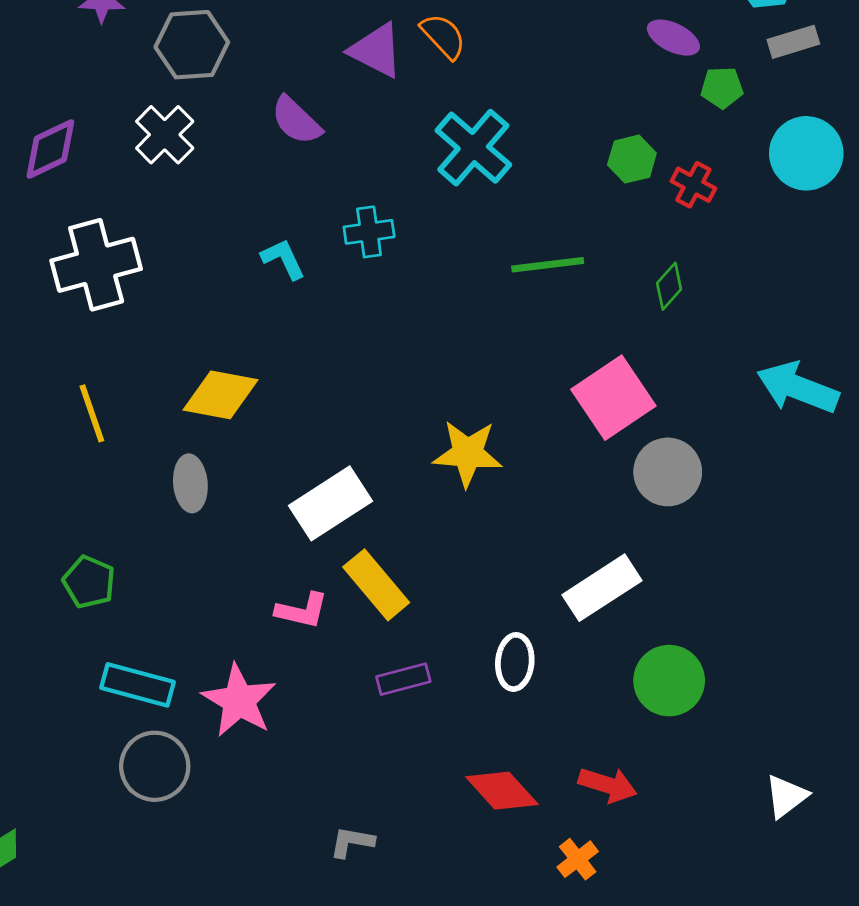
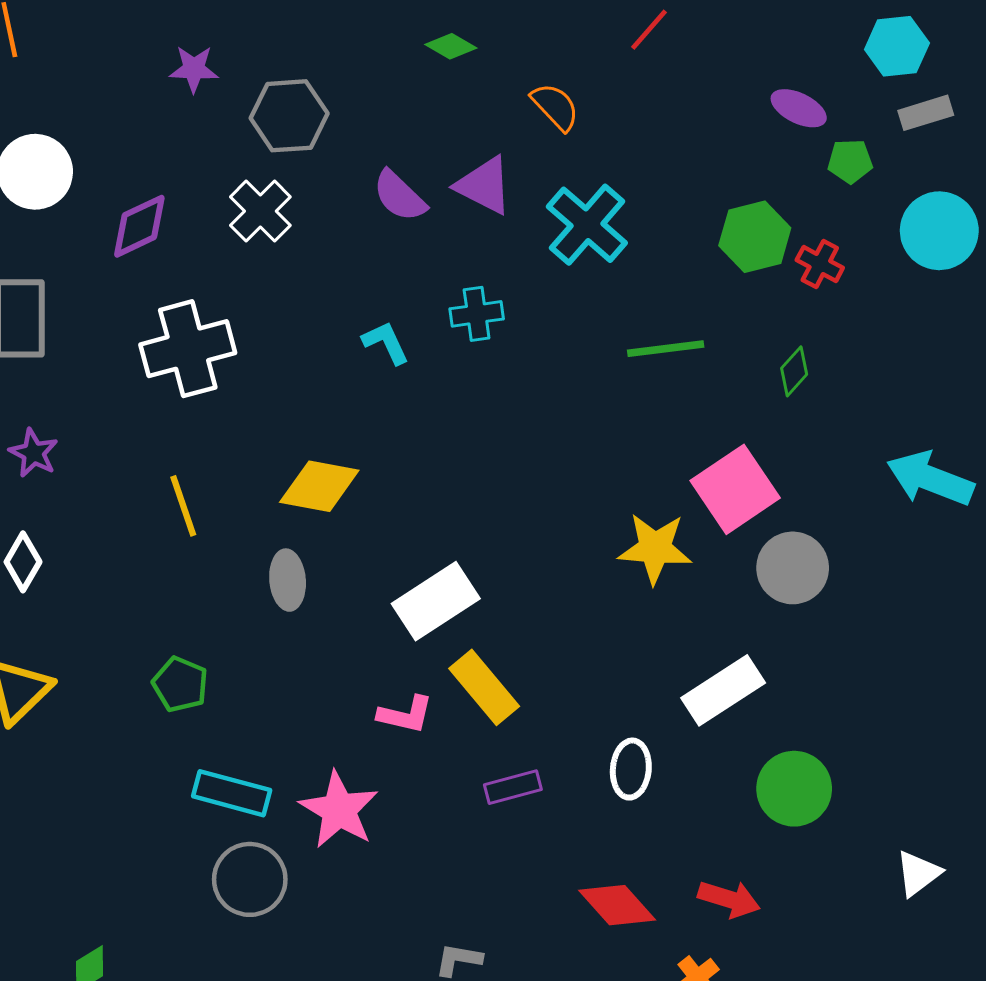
purple triangle: (376, 50) -> (484, 185), moved
green hexagon: (632, 159) -> (755, 237), size x1.4
yellow star: (468, 453) -> (655, 548), moved
white triangle: (786, 796) -> (918, 873), moved

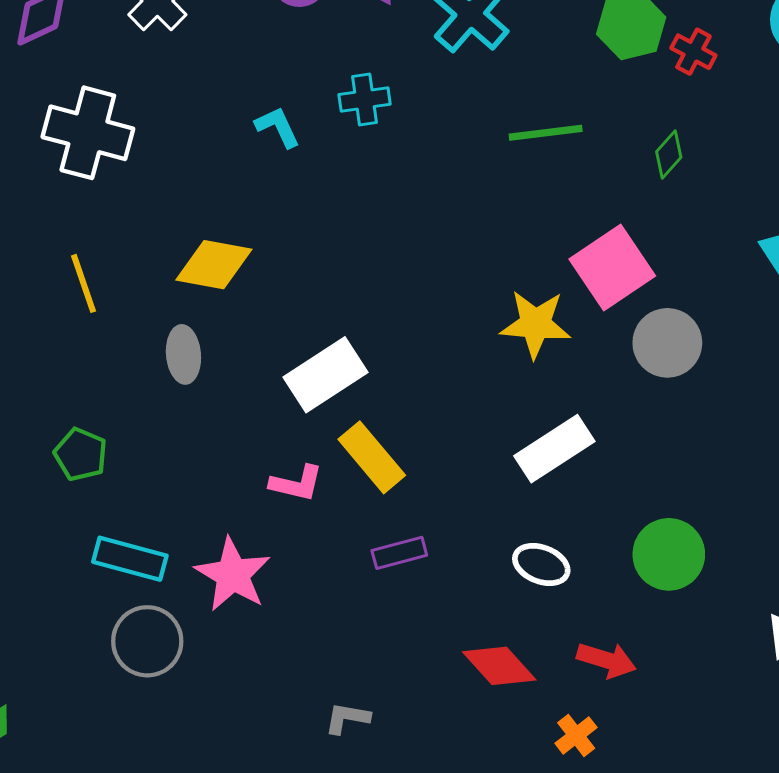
white cross: (188, 349) -> (88, 133), turned 30
white rectangle: (723, 690) -> (554, 449), moved
white ellipse: (631, 769) -> (541, 565), moved, turned -74

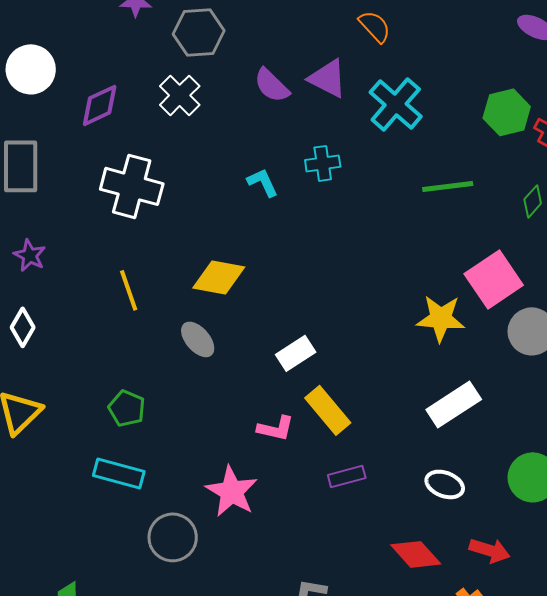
gray ellipse: (183, 354) -> (198, 339), turned -36
white rectangle: (325, 375) -> (296, 353), size x0.7
cyan rectangle: (130, 559) -> (119, 473), moved

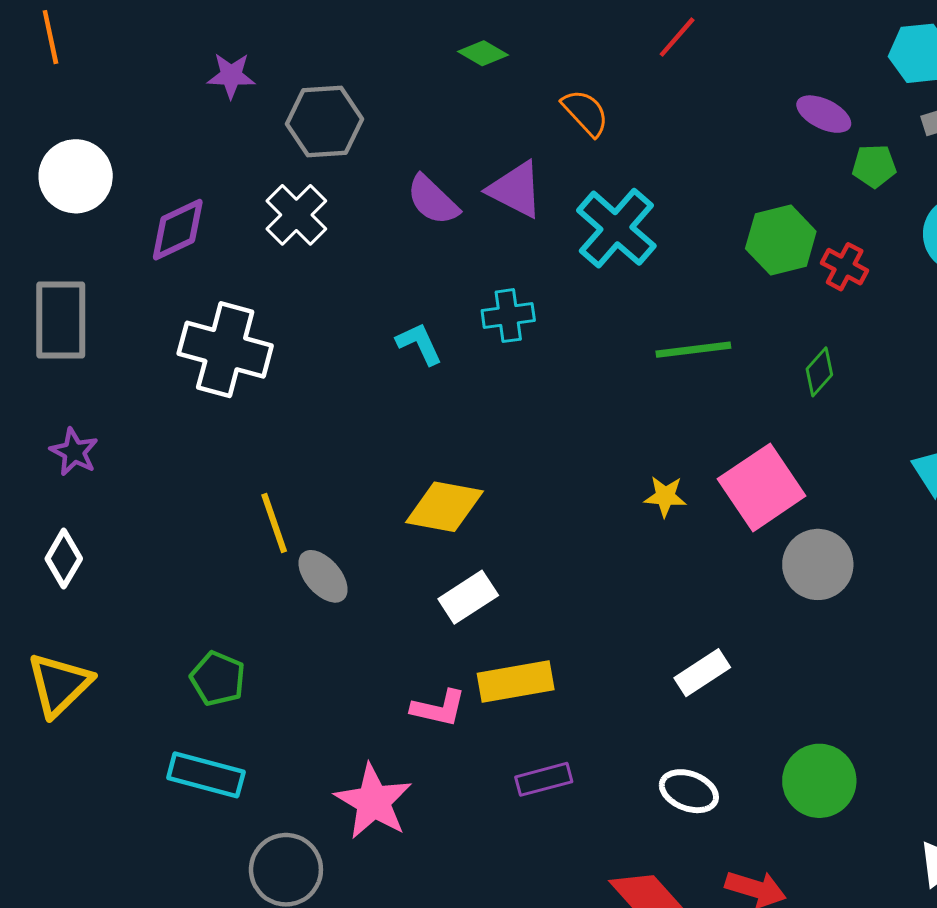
yellow diamond: (219, 277) -> (444, 507), moved
yellow line: (129, 290) -> (274, 523), moved
yellow star: (441, 318) -> (665, 496), moved, size x0.6
white rectangle: (454, 404) -> (702, 673), size x0.7
yellow rectangle: (328, 410) -> (516, 682), turned -60

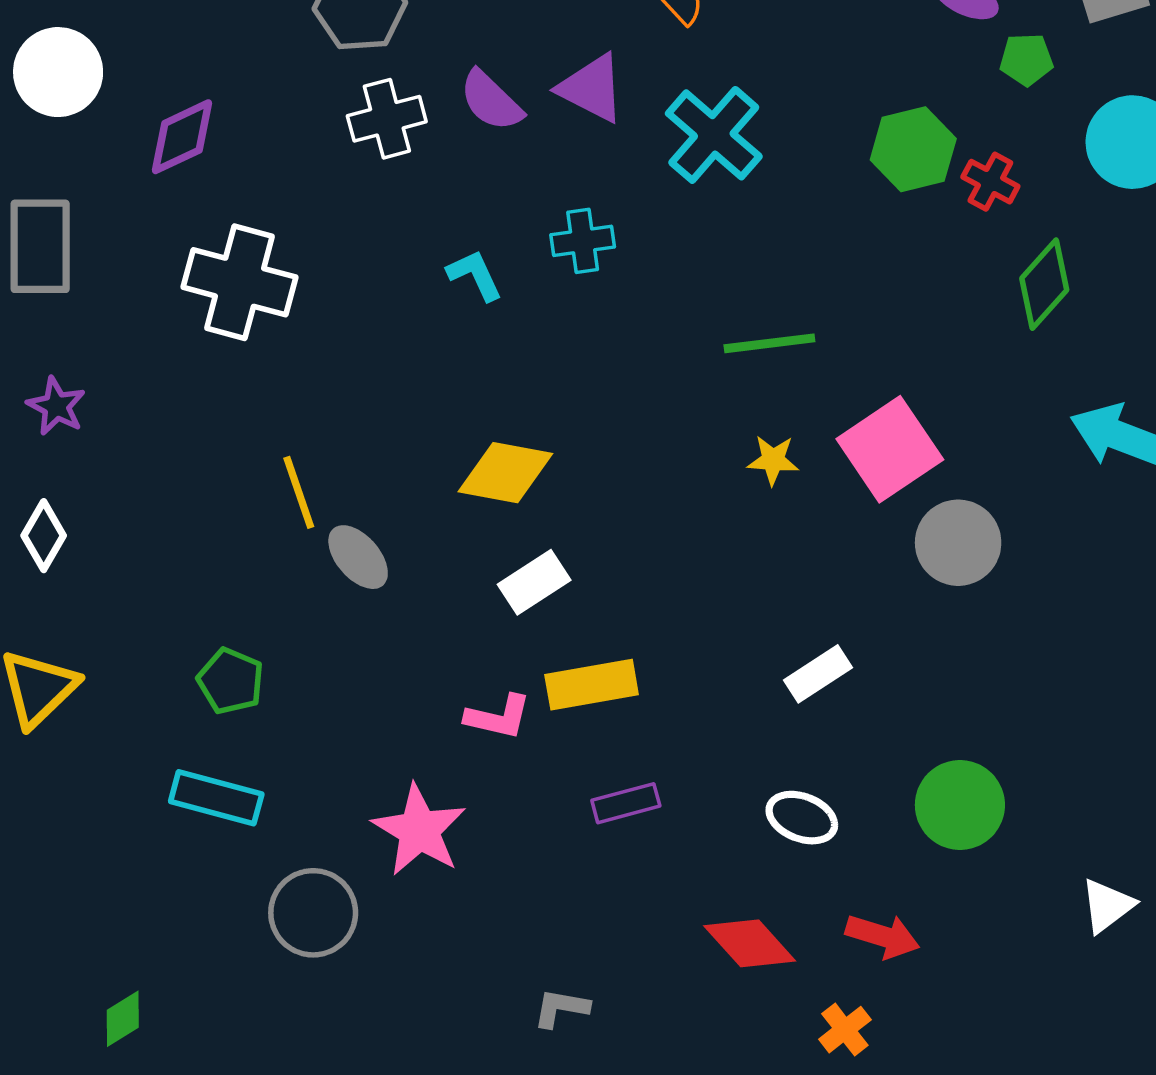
white cross: (296, 215) -> (387, 119), moved, turned 30
green line: (693, 350) -> (769, 343), moved
green diamond: (819, 372) -> (1044, 284), moved, size x1.5

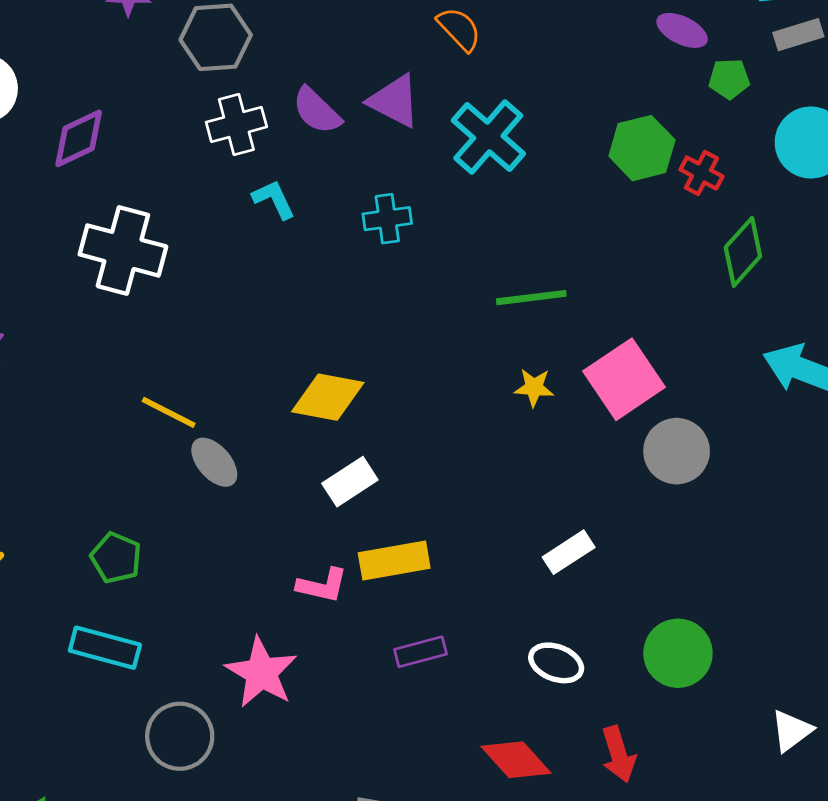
cyan L-shape: (475, 275) -> (274, 199), moved
yellow line: (299, 492) -> (169, 412), turned -44
red arrow: (883, 936) -> (618, 754), turned 56

